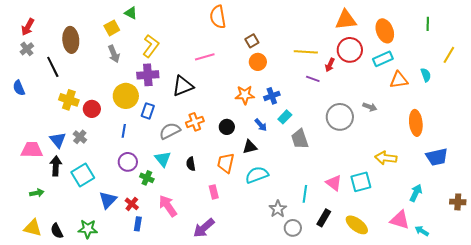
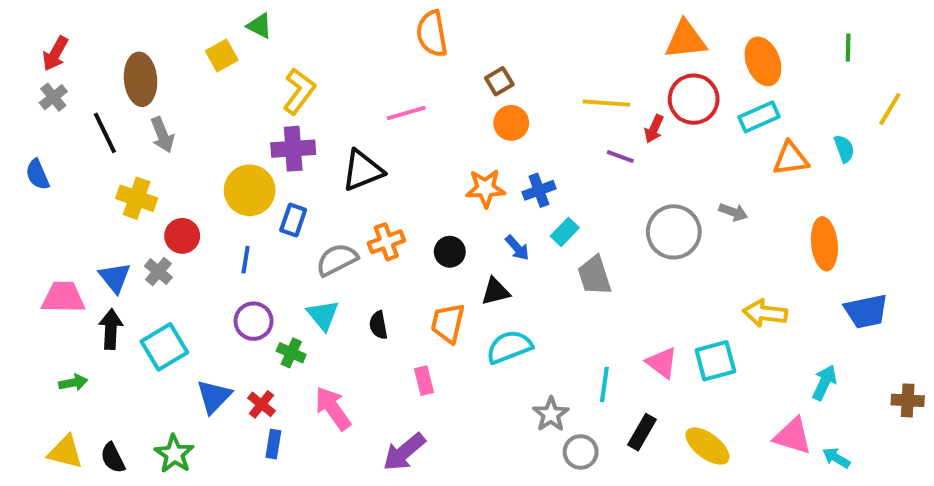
gray arrow: (114, 54) -> (162, 135), moved
red circle: (92, 109) -> (182, 236), moved
green star: (88, 229) -> (174, 454), turned 30

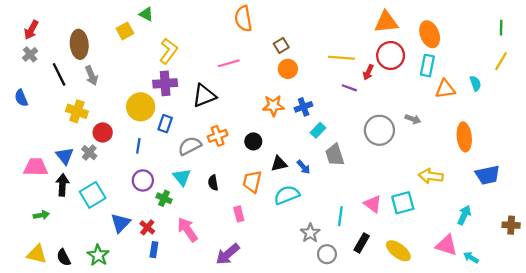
green line: (848, 48) -> (501, 28), moved
cyan rectangle: (759, 117) -> (427, 66), turned -55
blue arrow: (517, 248) -> (304, 167), moved

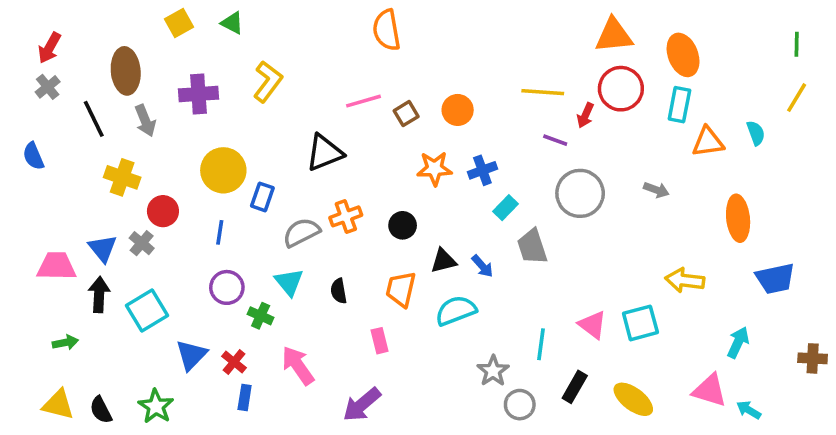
yellow square: (125, 31) -> (179, 23), moved
brown square: (281, 45) -> (406, 114), moved
purple cross: (165, 83) -> (198, 94), moved
gray circle: (379, 130) -> (580, 193), moved

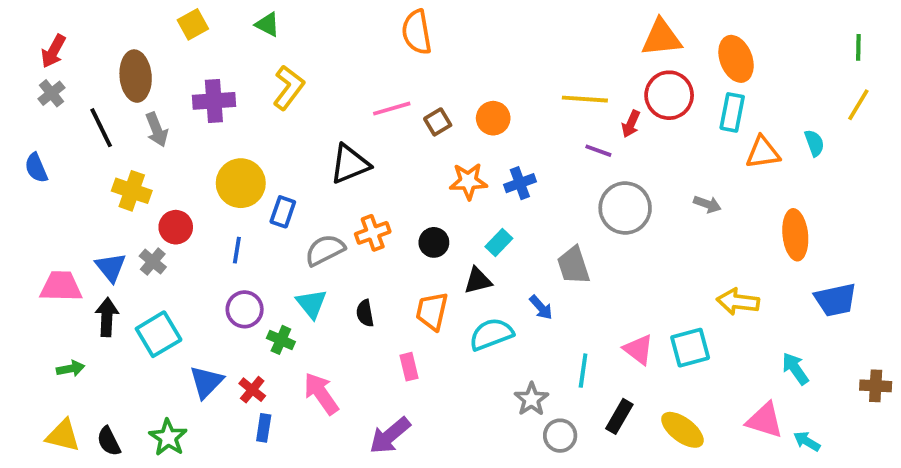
green triangle: (232, 23) -> (268, 24), moved
cyan rectangle: (506, 208) -> (499, 242), moved
blue arrow: (482, 266) -> (541, 307), moved
cyan arrow: (738, 342) -> (795, 369), turned -60

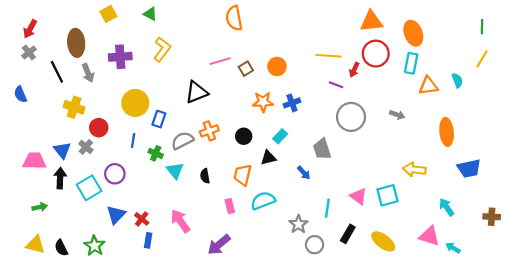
purple circle: (245, 309) -> (115, 174), moved
cyan semicircle: (491, 334) -> (263, 201), moved
green cross: (281, 340) -> (156, 153), moved

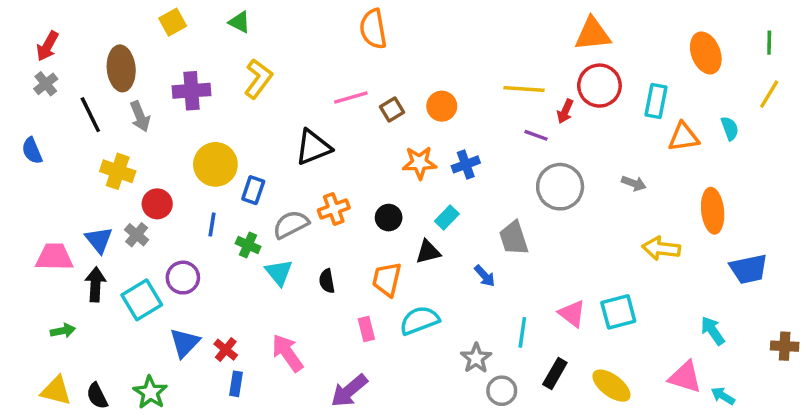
orange ellipse: (413, 33) -> (706, 53), moved
yellow arrow: (414, 170) -> (661, 248), moved

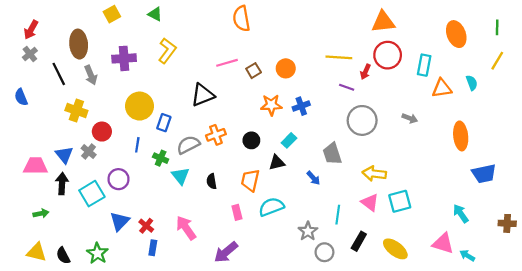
yellow arrow: (661, 248) -> (374, 174), moved

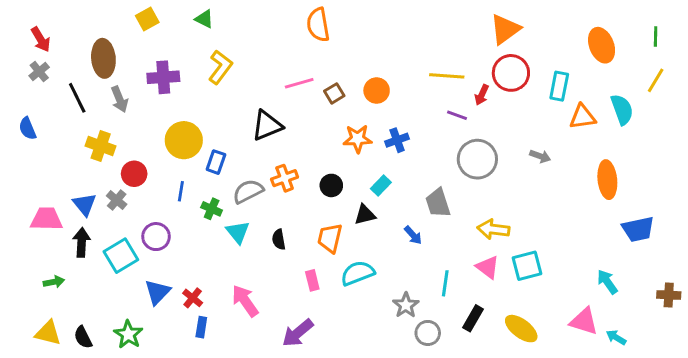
orange triangle: (383, 22) -> (505, 29), turned -30
red arrow: (31, 30) -> (41, 39), turned -60
cyan semicircle: (472, 83) -> (622, 109), size x1.5

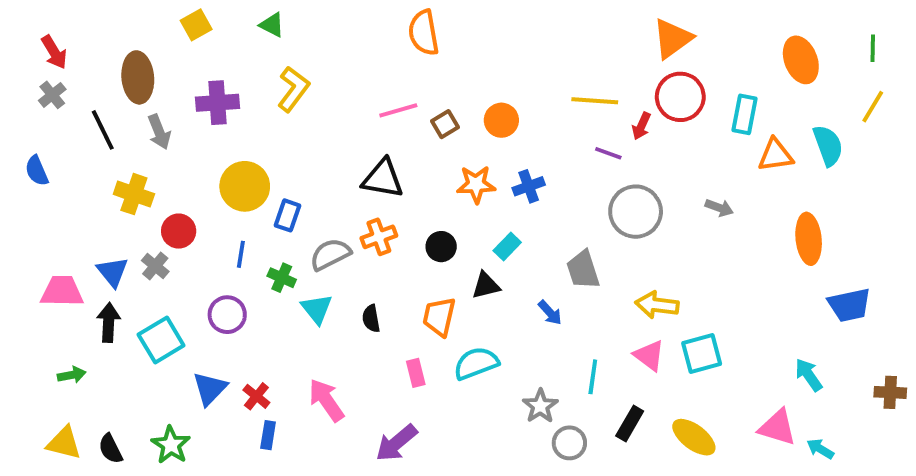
black triangle: (267, 126) -> (383, 179), moved, turned 32
purple circle: (156, 237) -> (227, 315), moved

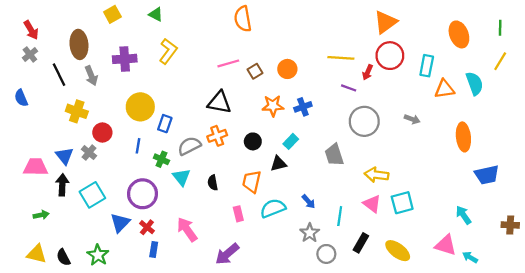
blue arrow: (550, 313) -> (309, 202), moved
purple circle: (227, 315) -> (143, 194), moved, size x1.4

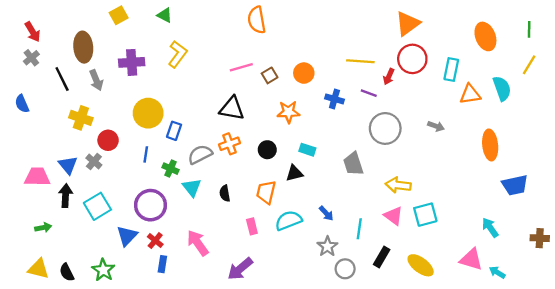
blue cross: (303, 107) -> (334, 99), moved, turned 36
cyan rectangle: (291, 141) -> (307, 150), turned 64

